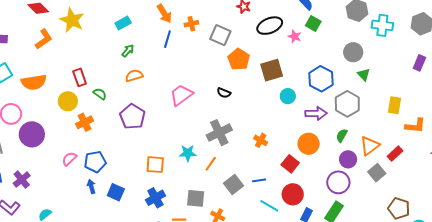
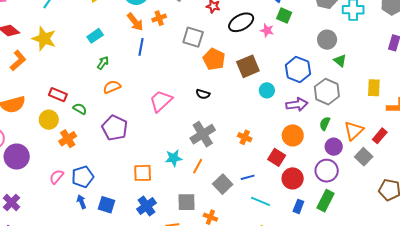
orange cross: (191, 24) -> (159, 18), moved
red rectangle: (80, 77) -> (58, 95), turned -42
red circle: (293, 194) -> (293, 178), moved

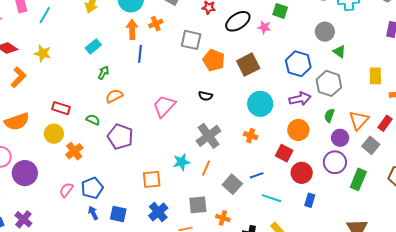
orange arrow: (135, 22) -> (132, 29), turned -138
yellow star: (44, 39) -> (43, 53), size x0.7
cyan circle: (267, 90) -> (260, 104), moved, size x1.6
green semicircle: (80, 109) -> (93, 120), moved
green rectangle: (325, 201) -> (358, 179), moved

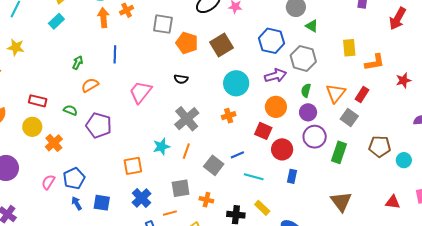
cyan rectangle: (93, 46) -> (56, 21), moved
blue line: (140, 54) -> (115, 54), moved
orange cross: (251, 136) -> (229, 116), turned -32
purple circle: (340, 138) -> (308, 112), moved

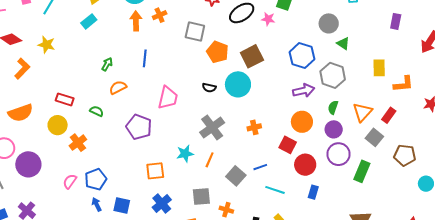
cyan circle: (236, 83) -> (238, 84), moved
pink trapezoid: (140, 92) -> (168, 98), turned 150
purple pentagon: (99, 125) -> (139, 127), moved
brown pentagon: (380, 146) -> (405, 155), moved

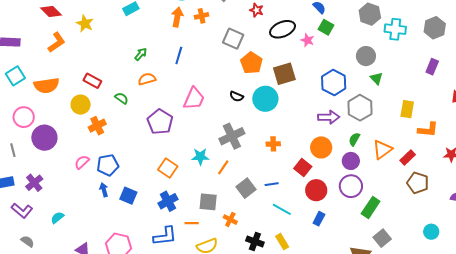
gray square: (374, 137) -> (382, 238), moved
brown pentagon: (405, 155) -> (418, 183), moved
orange square: (155, 171) -> (168, 168), turned 30

